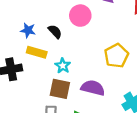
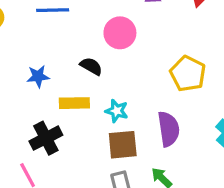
blue star: (28, 30) -> (38, 76), moved
purple semicircle: (93, 88) -> (169, 129), turned 85

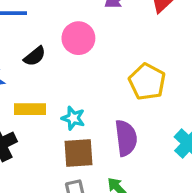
black semicircle: (91, 66) -> (35, 56), moved, turned 110

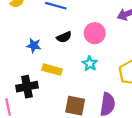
cyan star: (73, 118) -> (90, 64), moved

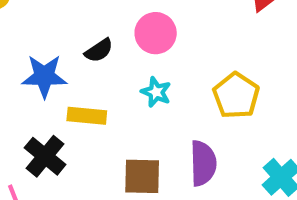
blue star: (34, 45) -> (44, 76), size x1.5
black cross: (27, 87) -> (45, 156), turned -30

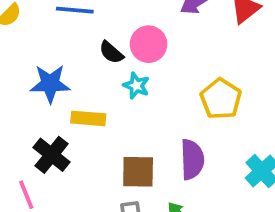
black semicircle: (99, 50) -> (111, 52), moved, turned 75
cyan star: (156, 92) -> (136, 86), moved

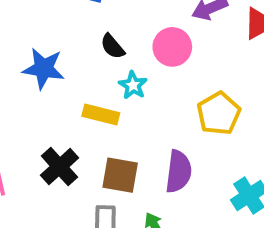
pink circle: (149, 44) -> (172, 47), moved
yellow rectangle: (88, 118) -> (101, 115), moved
black cross: (52, 155) -> (60, 167), moved

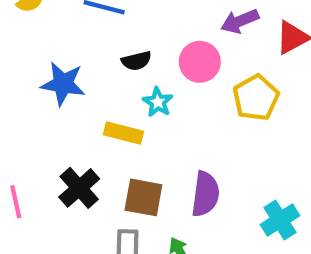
black semicircle: (113, 46) -> (136, 61), turned -64
yellow pentagon: (219, 113) -> (256, 98), moved

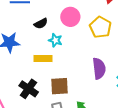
purple semicircle: (205, 194) -> (99, 69), moved

